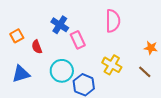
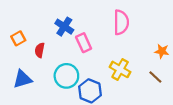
red semicircle: (37, 47) -> (40, 50), turned 32

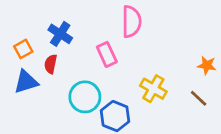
pink semicircle: (121, 22) -> (131, 22), moved
blue cross: (64, 27) -> (60, 34), moved
blue triangle: (23, 79) -> (26, 82), moved

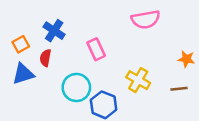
pink semicircle: (131, 22) -> (146, 19), moved, turned 80
brown line: (199, 98) -> (179, 89), turned -49

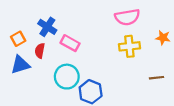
pink rectangle: (96, 49) -> (70, 43), moved, turned -36
orange star: (186, 59) -> (163, 38), moved
yellow cross: (138, 80) -> (129, 46), moved, turned -36

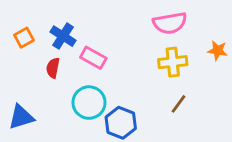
orange square: (18, 39) -> (24, 38), moved
blue triangle: (20, 65) -> (21, 117), moved
brown line: (156, 78) -> (179, 104), moved, turned -48

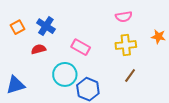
pink semicircle: (170, 23) -> (124, 17), size x0.7
pink rectangle: (93, 58) -> (81, 47), moved
red semicircle: (53, 68) -> (39, 49), turned 64

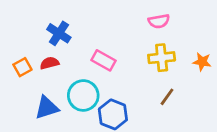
orange square: (17, 27) -> (22, 67), moved
orange star: (158, 37) -> (202, 62), moved
blue triangle: (15, 85) -> (47, 108), moved

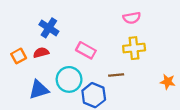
orange star: (202, 62) -> (168, 82), moved
brown line: (167, 97) -> (116, 75), moved, turned 48

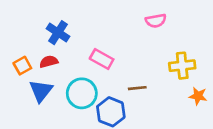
yellow cross: (134, 48) -> (182, 66), moved
blue triangle: (39, 90) -> (41, 91), moved, turned -35

